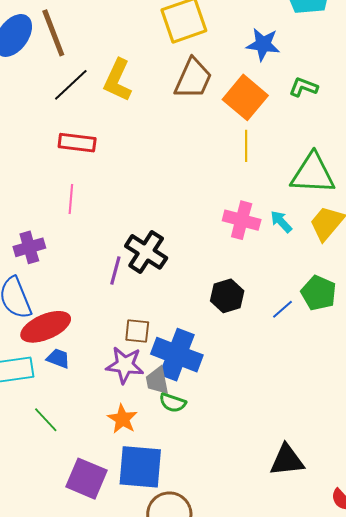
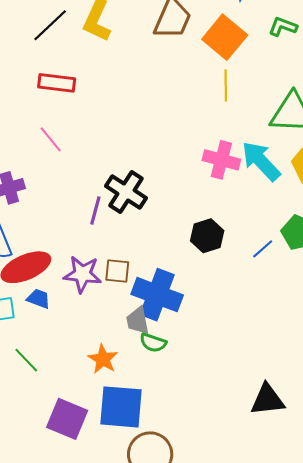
pink line: (71, 199) -> (51, 139), turned -44
cyan arrow: (281, 222) -> (261, 161), size x1.8
purple star: (125, 365) -> (82, 274), moved

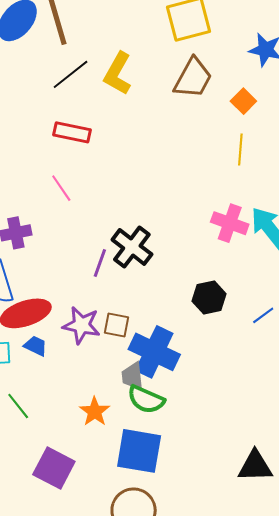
orange square: (225, 37) -> (243, 101), size x0.6
green semicircle: (153, 343) -> (146, 399), size x1.4
blue square: (121, 407) -> (139, 451), moved

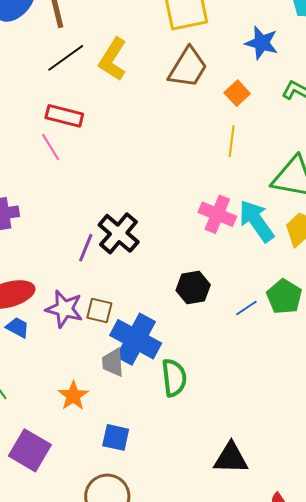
pink line: (61, 188) -> (51, 147), moved
green semicircle: (146, 399) -> (174, 378), moved, turned -123
blue square: (139, 451) -> (116, 437), size x0.6

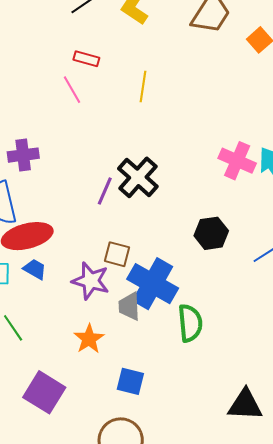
red rectangle: (64, 116) -> (86, 59), size x0.7
yellow line: (232, 141) -> (143, 86), moved
purple star: (64, 309) -> (91, 281), moved

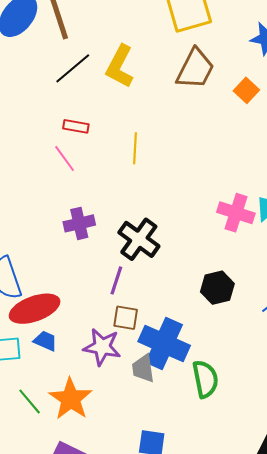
purple cross: (23, 155) -> (79, 223), moved
purple line: (105, 191) -> (116, 280), moved
orange star: (89, 339) -> (71, 399), moved, size x1.4

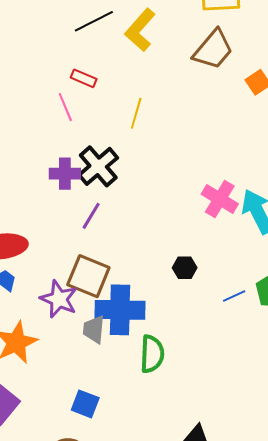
black cross: (139, 239) -> (98, 166), moved
purple line: (116, 280) -> (91, 216), moved
black hexagon: (217, 288) -> (185, 268), size x0.7
brown square: (126, 318) -> (88, 276), size x1.6
blue cross: (164, 344) -> (120, 310), turned -36

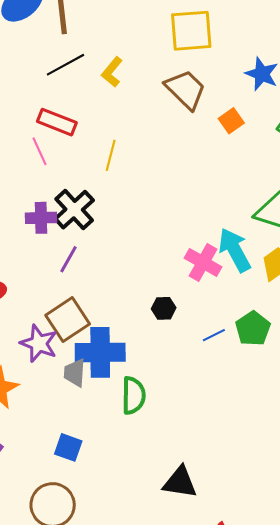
yellow L-shape: (140, 30) -> (112, 72), size x0.7
brown trapezoid: (213, 50) -> (185, 89), turned -84
red rectangle: (84, 78) -> (57, 122), size x1.5
pink cross: (220, 199) -> (203, 262), moved
brown square: (88, 276) -> (68, 320), turned 36

